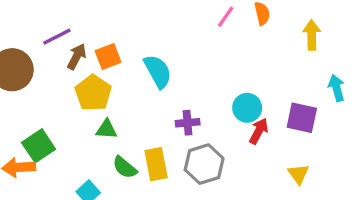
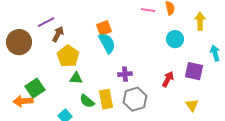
pink line: (226, 17) -> (148, 10), turned 64
orange square: (108, 56) -> (104, 28), moved
cyan circle: (247, 108) -> (175, 39), moved

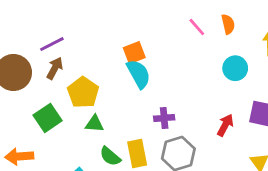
pink line: (148, 10) -> (197, 27), turned 40
brown arrow: (58, 34) -> (55, 68), moved
green square: (35, 88) -> (48, 118), moved

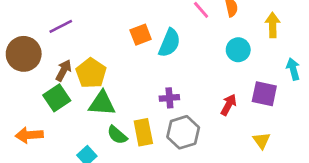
brown arrow: (55, 68) -> (64, 70), moved
cyan semicircle: (139, 74) -> (169, 43), moved, turned 52
green triangle: (94, 124) -> (102, 103), size x1.5

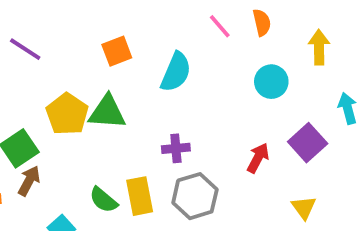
purple line: (61, 26) -> (25, 49), turned 60
orange square: (141, 35) -> (117, 51), moved
brown arrow: (64, 70) -> (29, 181), moved
purple square: (264, 94) -> (308, 143), turned 36
green triangle: (102, 103) -> (107, 112), moved

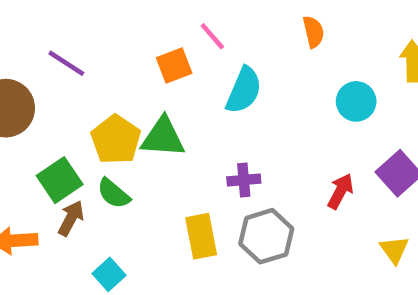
orange semicircle: (262, 22) -> (313, 32), moved
pink line: (220, 26) -> (212, 36), moved
green semicircle: (103, 200) -> (114, 193), moved

